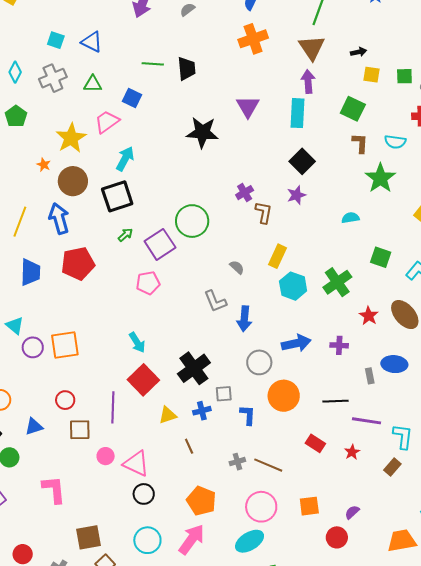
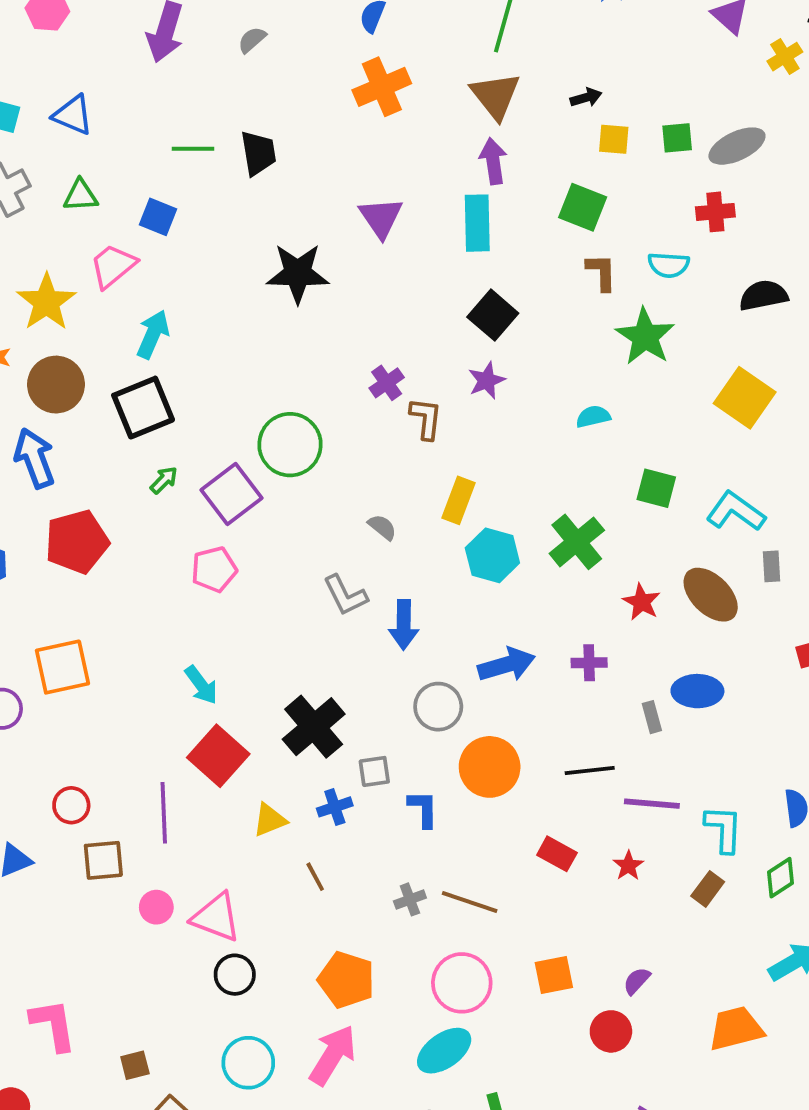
orange square: (65, 345) -> (62, 667), moved
pink L-shape: (54, 490) -> (53, 1025), moved
brown square: (89, 537) -> (135, 1065), size x0.6

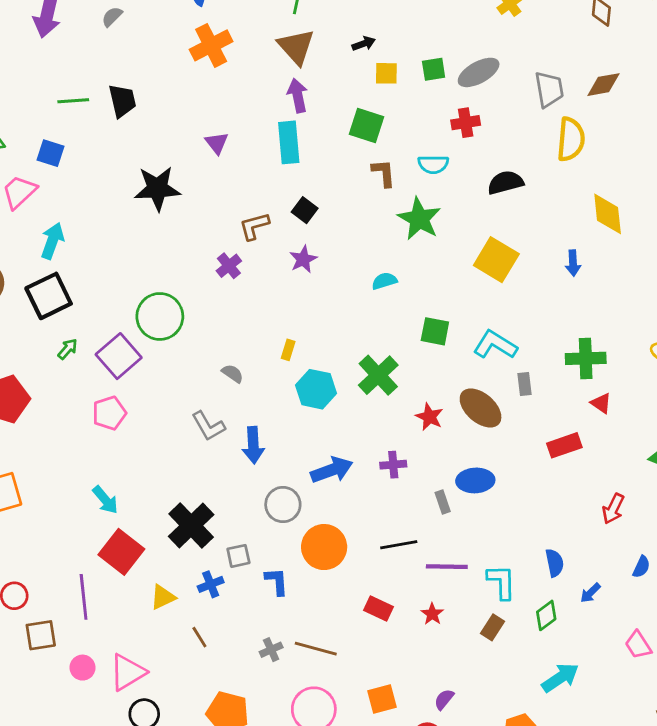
purple triangle: (381, 218) -> (217, 143), size x0.7
black square: (493, 315) -> (305, 210), size x0.7
brown L-shape: (426, 418) -> (254, 226), moved, turned -108
yellow rectangle: (459, 500) -> (288, 350), size x0.6
pink triangle: (216, 917) -> (128, 672), turned -48

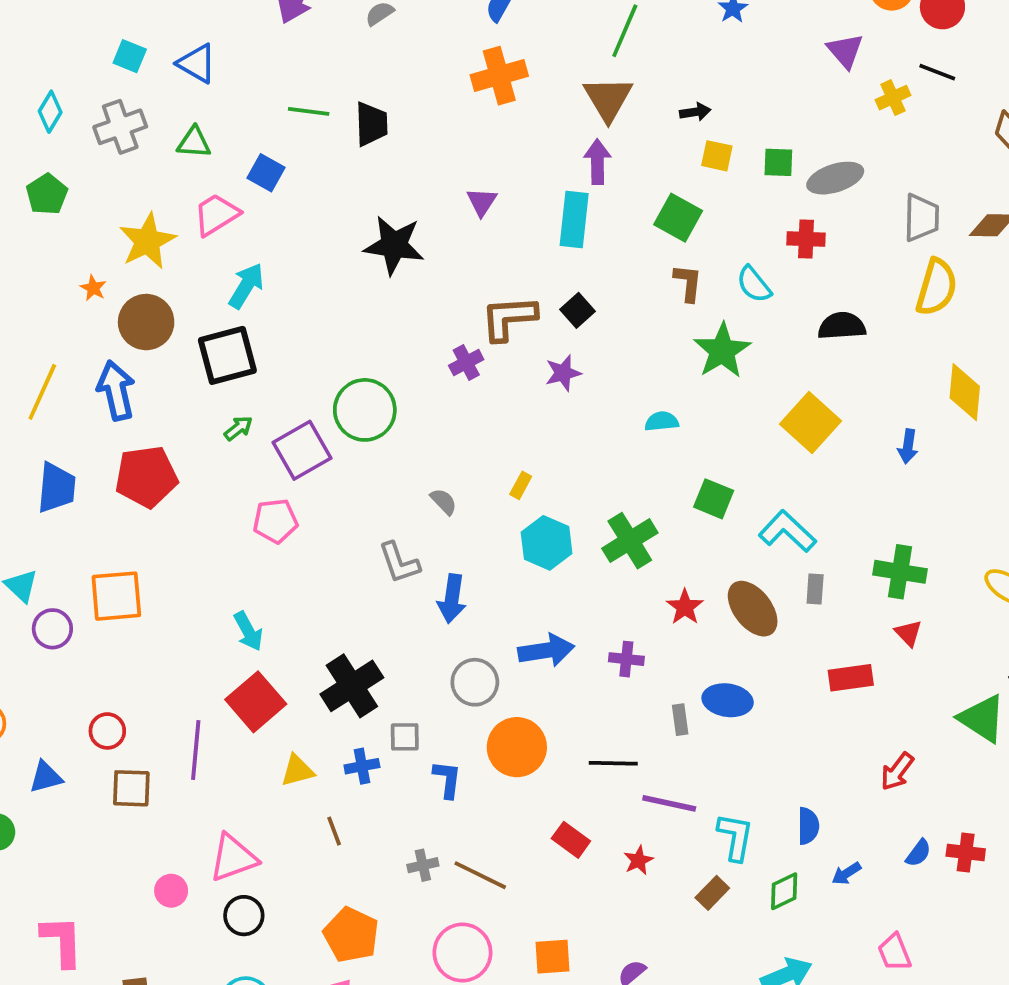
cyan semicircle: (433, 164) -> (754, 284), turned 40
brown L-shape: (254, 226) -> (509, 318), size x1.4
pink circle: (83, 668) -> (171, 891), moved

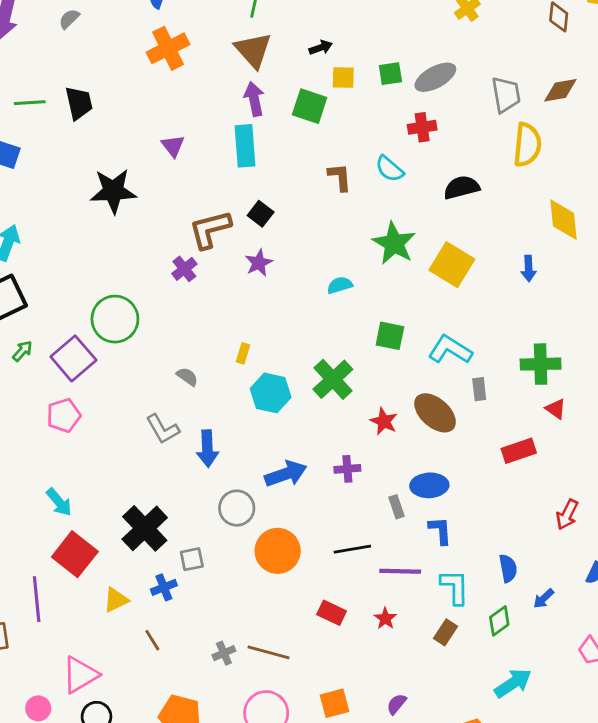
green square: (678, 218) -> (310, 106), moved
green star: (722, 351) -> (394, 243), moved
blue L-shape: (447, 779) -> (440, 531), moved

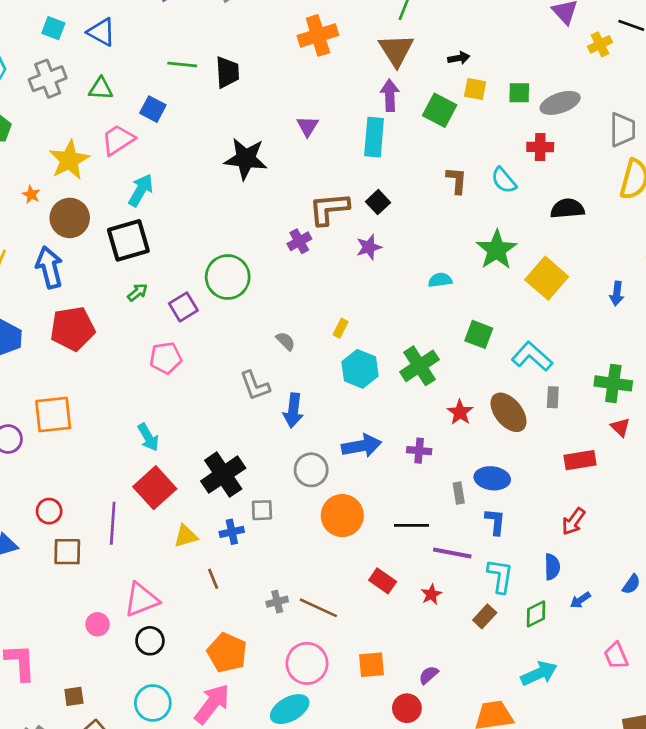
purple square: (73, 358) -> (183, 307), size x0.7
red arrow: (567, 515) -> (573, 521), moved

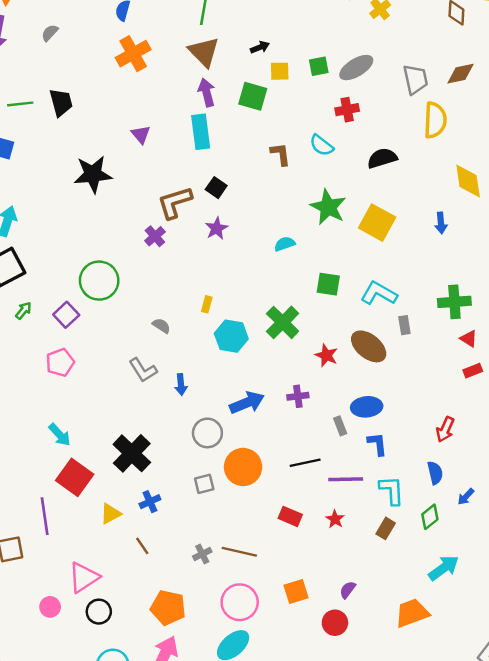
blue arrow: (293, 410) -> (181, 385), size x0.7
red rectangle: (580, 460) -> (473, 371), moved, size x0.7
gray square: (262, 510) -> (204, 484), moved

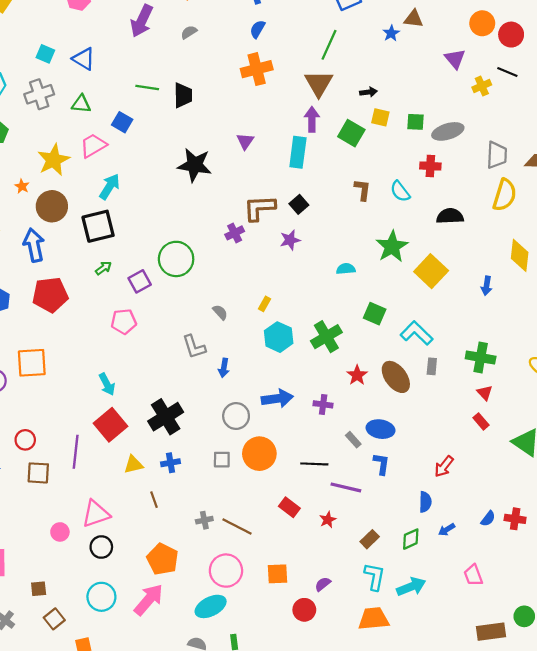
red rectangle: (473, 371) -> (481, 421), turned 56
gray rectangle: (340, 426) -> (353, 440), turned -35
cyan L-shape: (392, 490) -> (375, 577), moved

